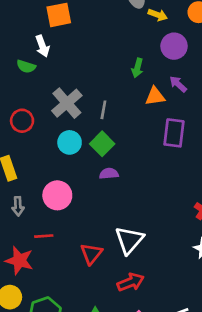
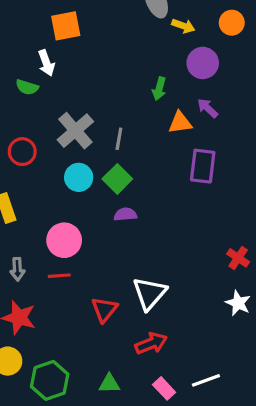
gray arrow: (18, 206) -> (17, 269), moved
red line: (44, 236) -> (59, 276), moved

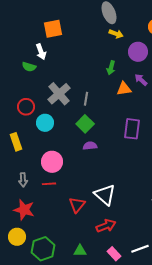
yellow arrow: (183, 26) -> (116, 34), moved
purple rectangle: (203, 166) -> (132, 129), moved
cyan circle: (79, 177) -> (45, 123), moved
white triangle: (150, 293) -> (105, 195), turned -30

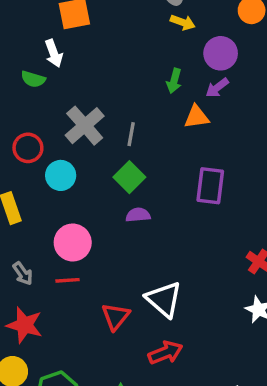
purple arrow: (141, 80) -> (217, 88), moved, turned -80
gray arrow: (23, 180) -> (23, 273), turned -32

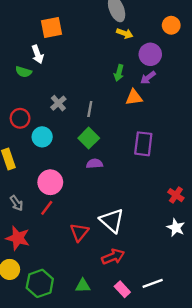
gray cross: (85, 126) -> (58, 103), size x0.6
red line: (68, 280) -> (47, 208), turned -49

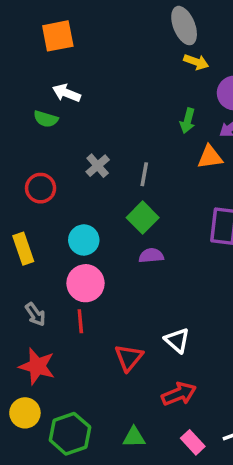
orange square: (51, 28) -> (58, 36), moved
white arrow: (37, 54) -> (66, 93), turned 132
cyan circle: (42, 137) -> (84, 240), moved
red line: (47, 208) -> (80, 321), turned -42
white triangle: (112, 221) -> (177, 340), size x0.7

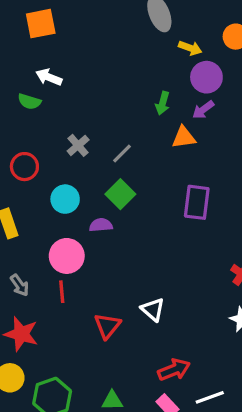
yellow arrow: (196, 62) -> (190, 48), moved
gray line: (144, 174) -> (122, 154), turned 35
cyan circle: (84, 240) -> (65, 199), moved
purple semicircle: (151, 256) -> (101, 225), moved
red arrow: (179, 394) -> (174, 370), moved

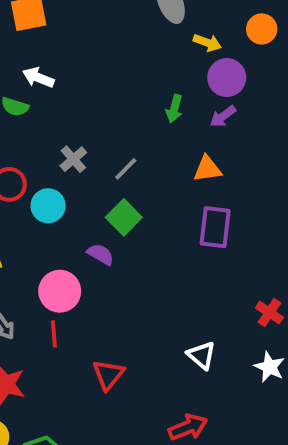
orange triangle: (184, 137) -> (207, 169), moved
cyan circle: (65, 199) -> (48, 206), moved
purple semicircle: (101, 225) -> (100, 254), turned 35
white triangle: (153, 310) -> (201, 355), moved

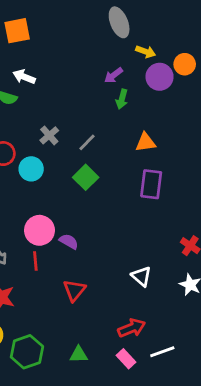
orange circle: (262, 29) -> (185, 64), moved
purple arrow: (223, 116) -> (113, 75), moved
purple semicircle: (100, 254) -> (69, 241), moved

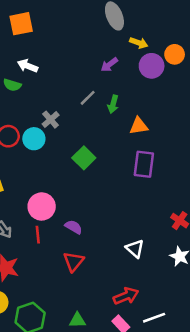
green arrow: (122, 99) -> (113, 104), moved
gray line: (87, 142) -> (88, 98), moved
cyan circle: (31, 169) -> (34, 139), moved
purple semicircle: (69, 241) -> (74, 227), moved

